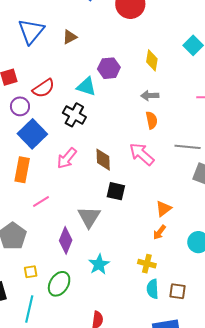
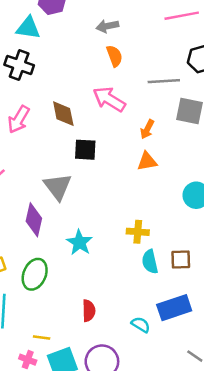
orange triangle: (164, 209) -> (147, 161), turned 36
orange arrow: (159, 232) -> (147, 129), moved

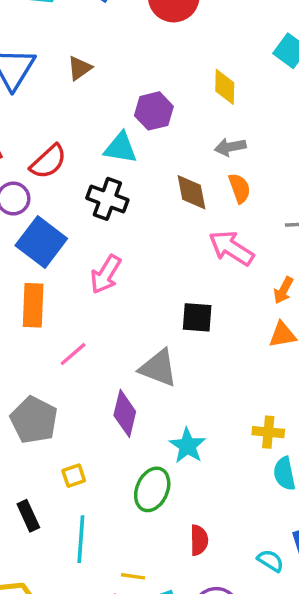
brown diamond: (63, 114) -> (191, 192), moved
gray triangle: (58, 187) -> (158, 368), turned -32
green ellipse: (35, 274) -> (152, 489), moved

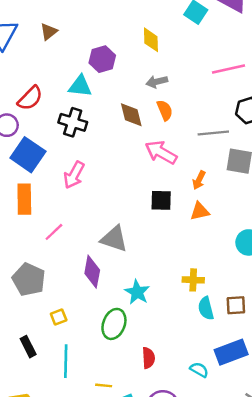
black square: (197, 317) -> (161, 200), moved

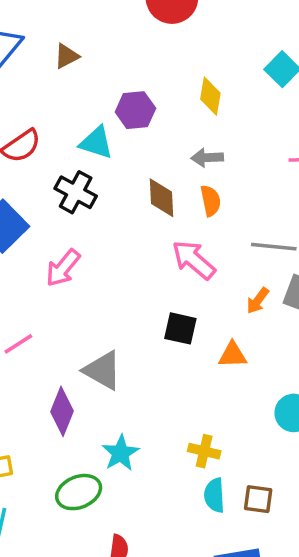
orange arrow: (199, 180) -> (258, 301), moved
green ellipse: (114, 324) -> (79, 492), turned 36

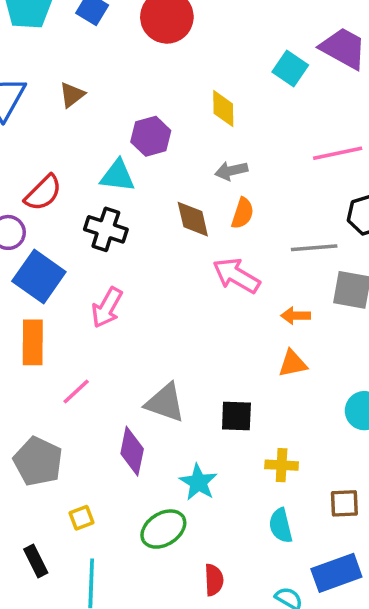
orange semicircle: (211, 201) -> (243, 213), turned 40
orange arrow: (258, 301) -> (296, 316), moved, turned 64
black square: (180, 328) -> (236, 416), moved
cyan semicircle: (214, 495) -> (281, 526), moved

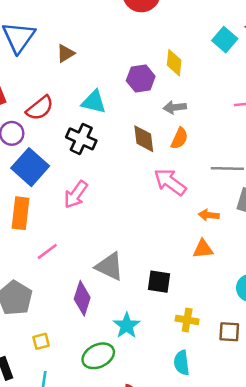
brown triangle: (72, 95) -> (65, 53), moved
purple hexagon: (151, 136) -> (141, 79), moved
brown square: (344, 503) -> (229, 332), moved

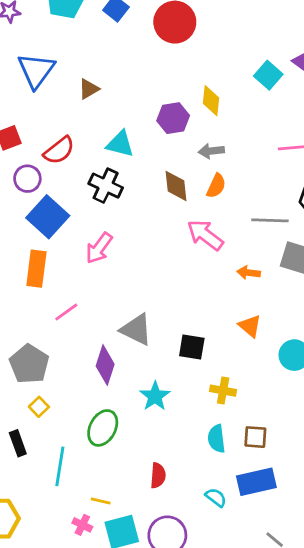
orange triangle: (203, 249) -> (250, 326), moved, turned 45
brown square: (229, 332) -> (255, 437), moved
yellow square: (41, 341) -> (39, 407), moved, turned -30
green ellipse: (98, 356) -> (103, 428), moved, turned -36

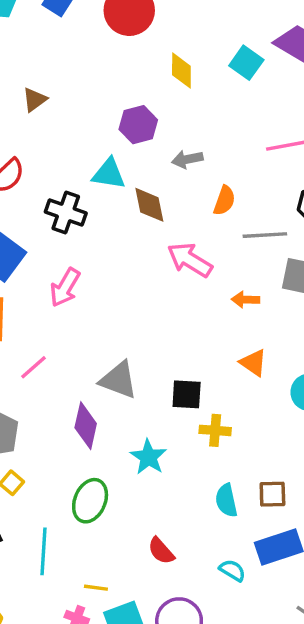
yellow diamond: (211, 101) -> (181, 71), moved
cyan triangle: (120, 144) -> (109, 174), moved
orange semicircle: (216, 186) -> (224, 201), moved
yellow cross: (223, 391) -> (215, 430), moved
red semicircle: (158, 475) -> (161, 551), turned 140

